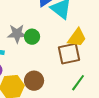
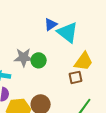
brown square: (69, 54) -> (76, 77), size x0.6

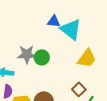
blue triangle: (51, 24) -> (54, 21), turned 40
brown square: (76, 77) -> (79, 89), moved, turned -32

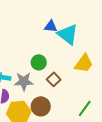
gray star: (27, 54) -> (24, 81), moved
brown square: (79, 89) -> (54, 79), moved

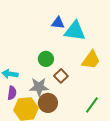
cyan triangle: (68, 34) -> (75, 31), turned -30
gray star: (24, 81) -> (39, 87), moved

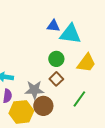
green circle: (46, 59) -> (56, 59), moved
green line: (92, 105) -> (79, 99), moved

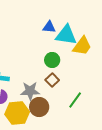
yellow trapezoid: (86, 63) -> (82, 46), moved

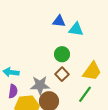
cyan triangle: (66, 35) -> (76, 29), size x0.7
yellow trapezoid: (82, 46) -> (92, 71), moved

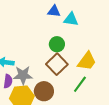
brown square: (62, 74) -> (57, 64), size x1.5
gray star: (40, 85) -> (23, 75), moved

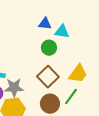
green circle: (57, 44) -> (49, 48), moved
brown circle: (44, 91) -> (50, 104), moved

